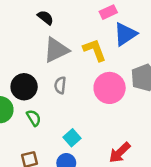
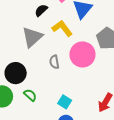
black semicircle: (45, 18) -> (41, 10), moved, turned -64
gray semicircle: (60, 85) -> (54, 62), moved

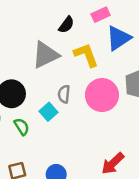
black semicircle: (41, 10) -> (66, 25), turned 152
cyan square: (65, 102) -> (49, 112), moved

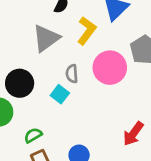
yellow L-shape: (86, 55) -> (87, 31), turned 68
green semicircle: (22, 127) -> (33, 135), moved, turned -78

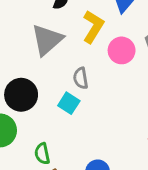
pink circle: (110, 68) -> (122, 50), moved, size x0.7
green semicircle: (33, 135) -> (42, 154), turned -66

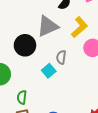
black circle: (21, 95) -> (25, 45), moved

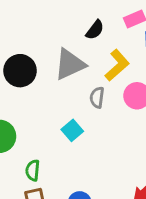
black circle: (25, 45) -> (20, 71), moved
gray semicircle: (61, 57) -> (97, 97), moved

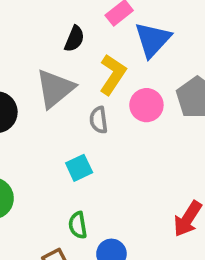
cyan square: (72, 130) -> (79, 168), turned 30
green semicircle: (33, 170) -> (78, 225), moved

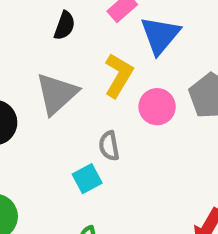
black semicircle: (74, 39) -> (64, 26), moved
gray semicircle: (99, 120) -> (109, 146), moved

